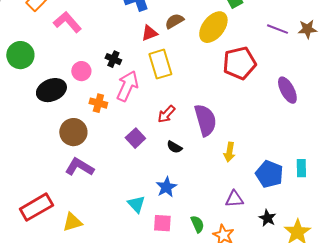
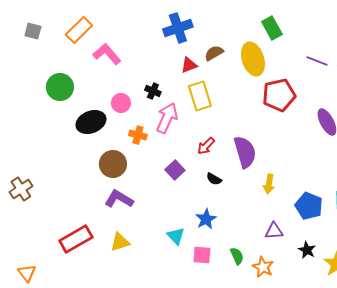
yellow ellipse: (213, 27) -> (253, 59), turned -56
yellow triangle: (72, 222) -> (120, 242), moved

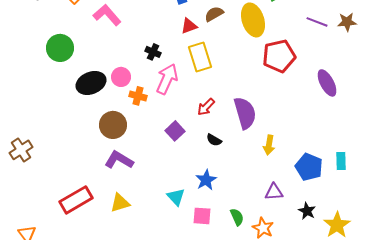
pink circle: (121, 103) -> (121, 77), moved

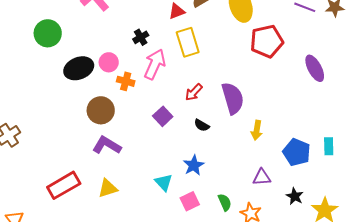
black cross: (153, 52) -> (141, 37), turned 35
pink square: (202, 216) -> (190, 201), turned -30

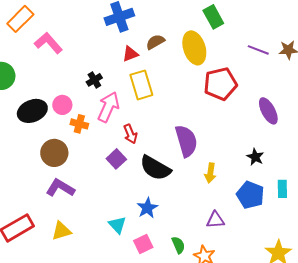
red arrow: (194, 92) -> (130, 134), moved, turned -66
black semicircle: (202, 125) -> (155, 168), size x2.0
black star: (295, 196) -> (255, 157), moved

